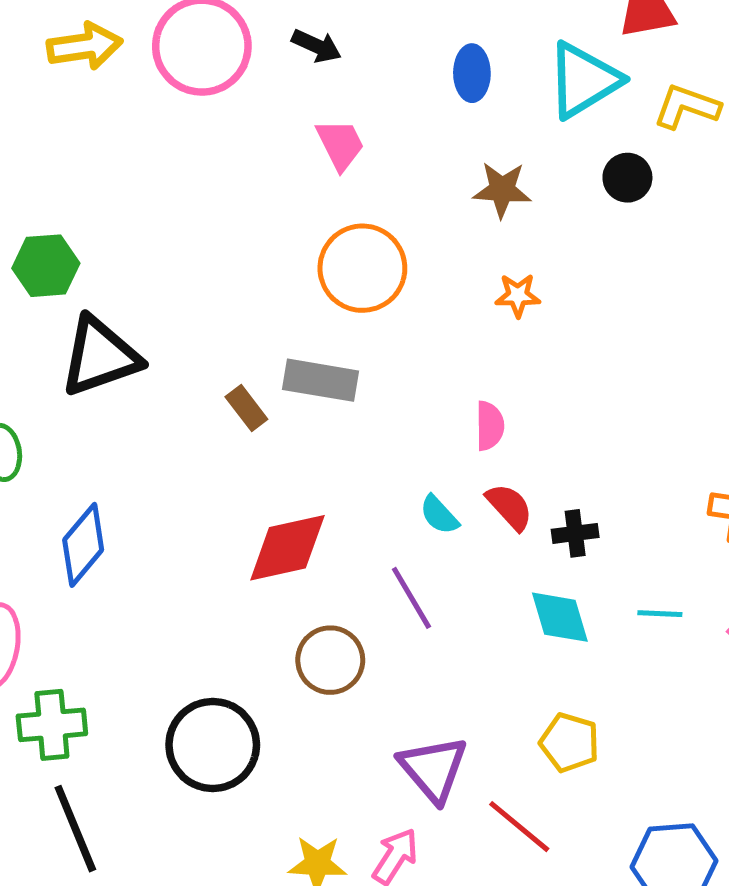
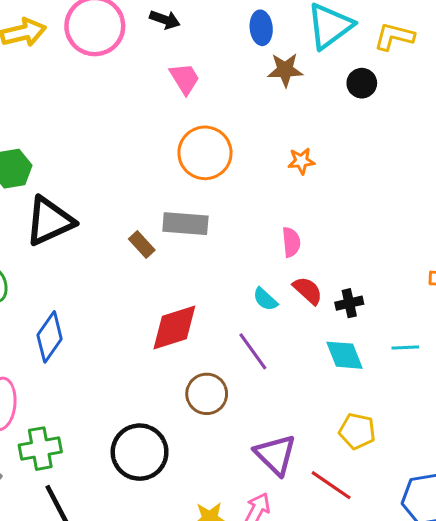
brown star: (502, 190) -> (285, 70), moved

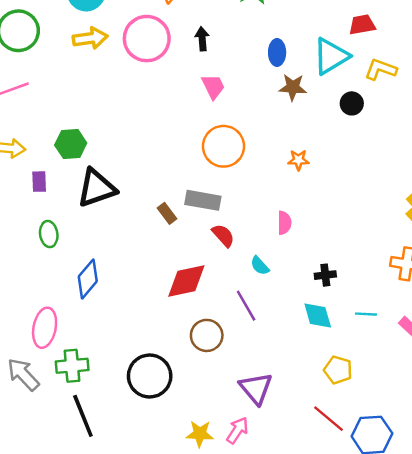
black arrow: (165, 20) -> (202, 39), turned -120
red semicircle: (308, 291) -> (223, 235), moved
yellow pentagon: (357, 431) -> (338, 370), moved
red line: (331, 485) -> (329, 419), moved

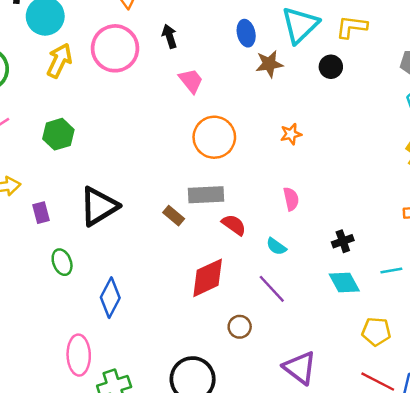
yellow arrow: (90, 38) -> (59, 61), turned -44
green hexagon: (71, 144) -> (58, 134), moved
brown circle: (207, 335) -> (240, 327), size x0.7

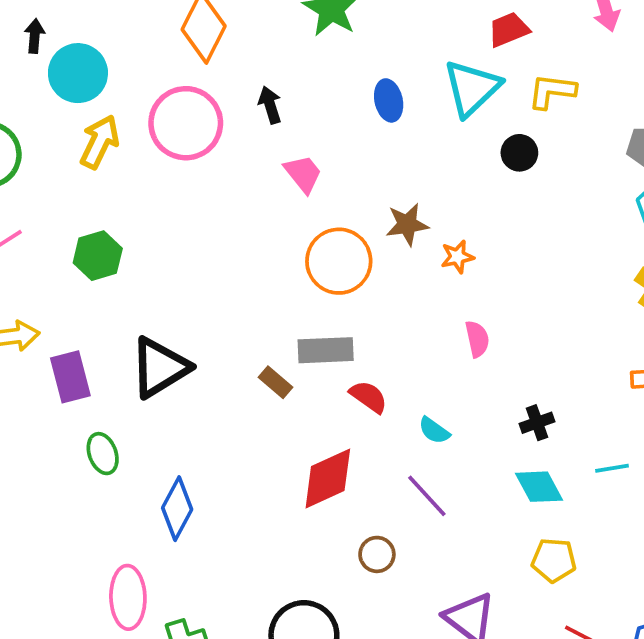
brown star: (269, 64) -> (407, 224), moved
pink semicircle: (291, 199) -> (477, 339), moved
purple rectangle: (41, 213) -> (70, 377), size x1.5
yellow pentagon: (376, 332) -> (554, 560), moved

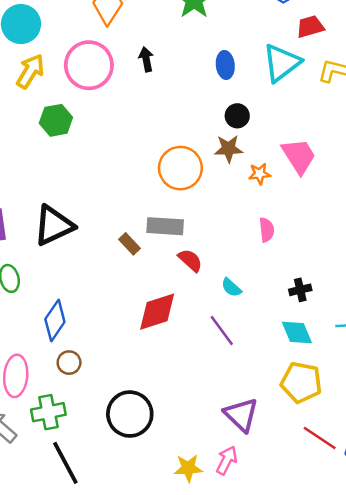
black circle: (519, 153) -> (237, 116), moved
pink trapezoid: (303, 174) -> (299, 156), moved, size x1.4
green hexagon: (98, 256) -> (56, 120), moved
brown circle: (377, 554) -> (69, 363), moved
yellow pentagon: (554, 560) -> (301, 382), size x1.4

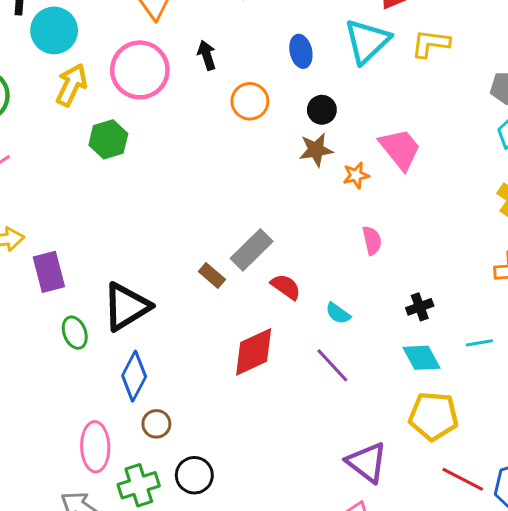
orange circle: (180, 168) -> (250, 101), moved, size x0.7
black triangle: (54, 225) -> (126, 307), moved
gray rectangle: (165, 226) -> (252, 250), turned -42
black circle: (130, 414) -> (194, 475), moved, size x0.7

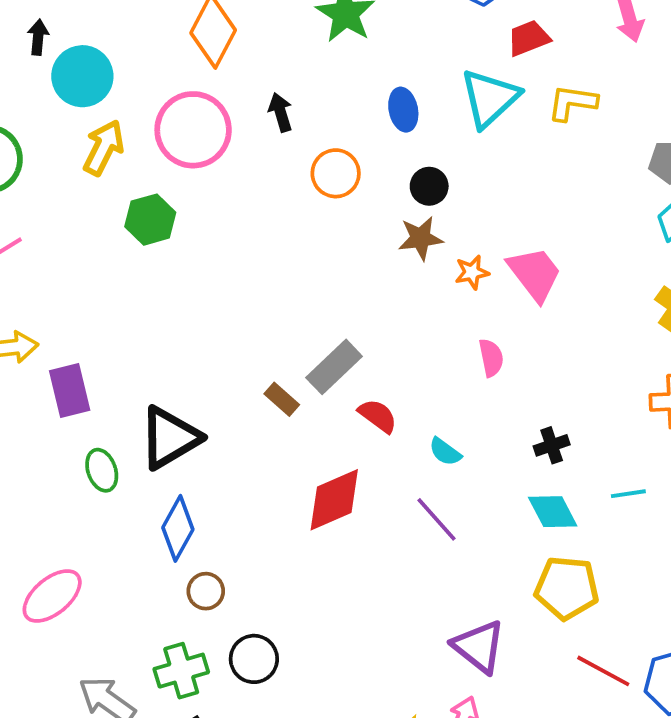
pink trapezoid: (400, 149) -> (535, 274), moved
pink ellipse: (95, 447) -> (52, 596), moved, turned 51

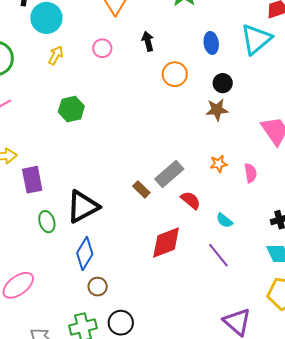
pink circle: (193, 130) -> (102, 48), size x0.5
yellow arrow: (104, 148) -> (56, 55), size x0.7
green hexagon: (150, 220) -> (71, 109), moved
orange star: (472, 272) -> (219, 164), moved

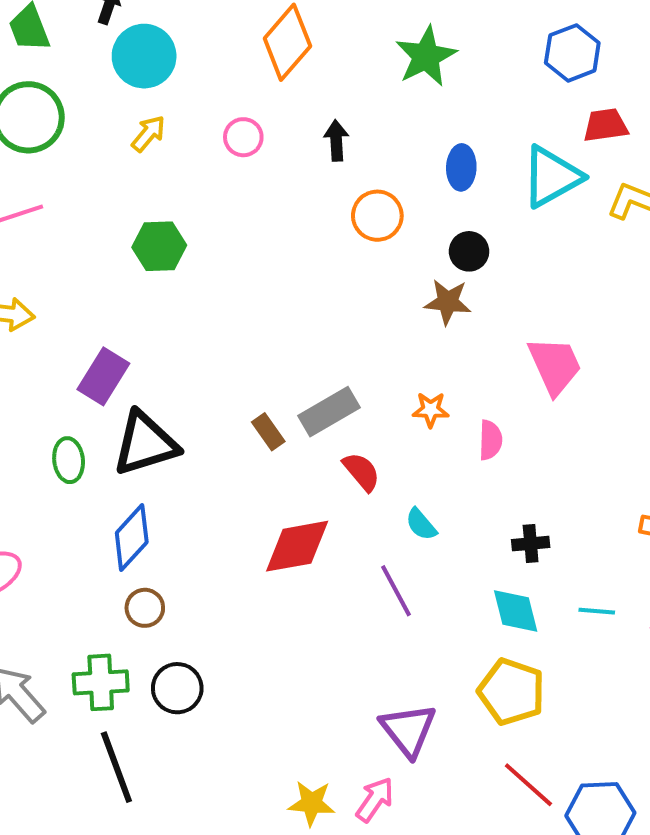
purple rectangle: (32, 180) -> (103, 376), moved, turned 32

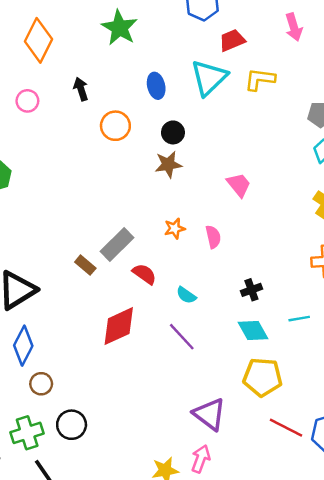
pink trapezoid: (555, 366) -> (239, 185), size x0.7

